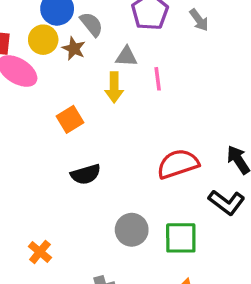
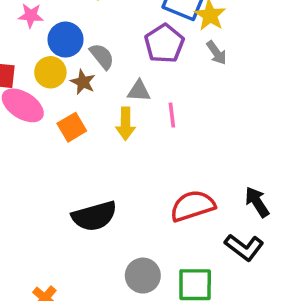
orange square: (70, 119) -> (72, 127), moved
black semicircle: (86, 174) -> (94, 216), size x1.4

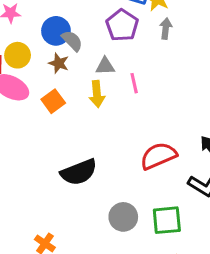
blue circle: (66, 40) -> (56, 31), moved
gray arrow: (217, 53) -> (166, 29), turned -132
yellow circle: (50, 72) -> (18, 55), moved

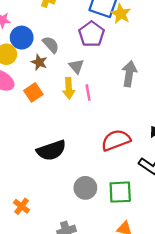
gray arrow: (166, 29) -> (129, 74), moved, size x1.5
blue circle: (56, 31) -> (22, 38), moved
gray triangle: (105, 66) -> (76, 66), turned 49
pink line: (134, 83) -> (88, 93), moved

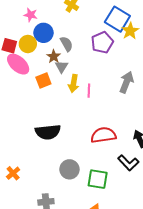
gray triangle: (76, 66) -> (61, 67), moved

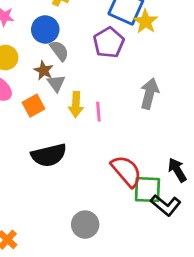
blue circle: (44, 33) -> (45, 29), moved
black semicircle: (48, 132) -> (49, 155), moved
red semicircle: (103, 135) -> (126, 171), turned 65
green square: (98, 179) -> (147, 190), moved

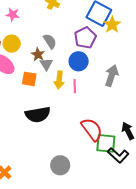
blue circle: (45, 29) -> (79, 61), moved
orange square: (34, 106) -> (29, 79), turned 35

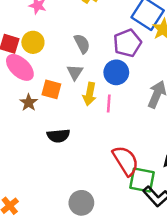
brown star: (38, 54) -> (29, 103), moved
black semicircle: (38, 115) -> (58, 136), size x0.7

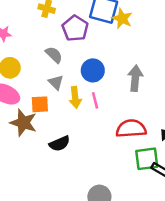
purple pentagon: (127, 43) -> (75, 28), moved
brown star: (29, 103) -> (23, 123), size x1.6
red semicircle: (126, 161) -> (131, 129), moved, turned -44

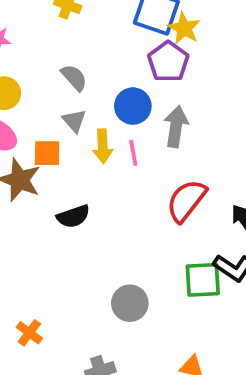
purple pentagon: (75, 28) -> (168, 62), moved
gray arrow: (135, 78) -> (176, 127), moved
red semicircle: (131, 129) -> (186, 201), turned -52
green square: (147, 159) -> (203, 280), moved

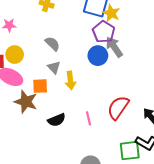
blue circle: (133, 106) -> (98, 56), moved
gray arrow: (176, 127) -> (114, 47), moved, turned -40
pink line: (133, 153) -> (89, 118), moved

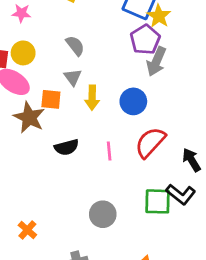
gray arrow: (114, 47) -> (156, 61), turned -130
blue circle: (98, 56) -> (133, 101), moved

